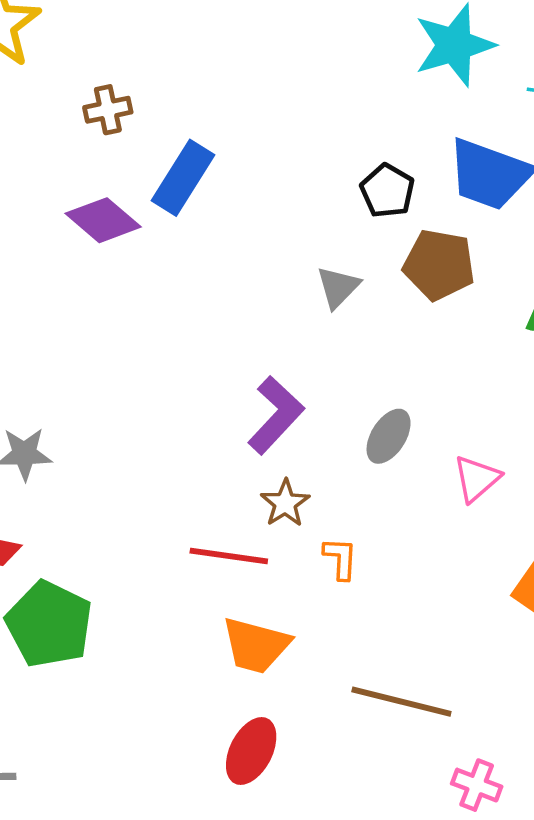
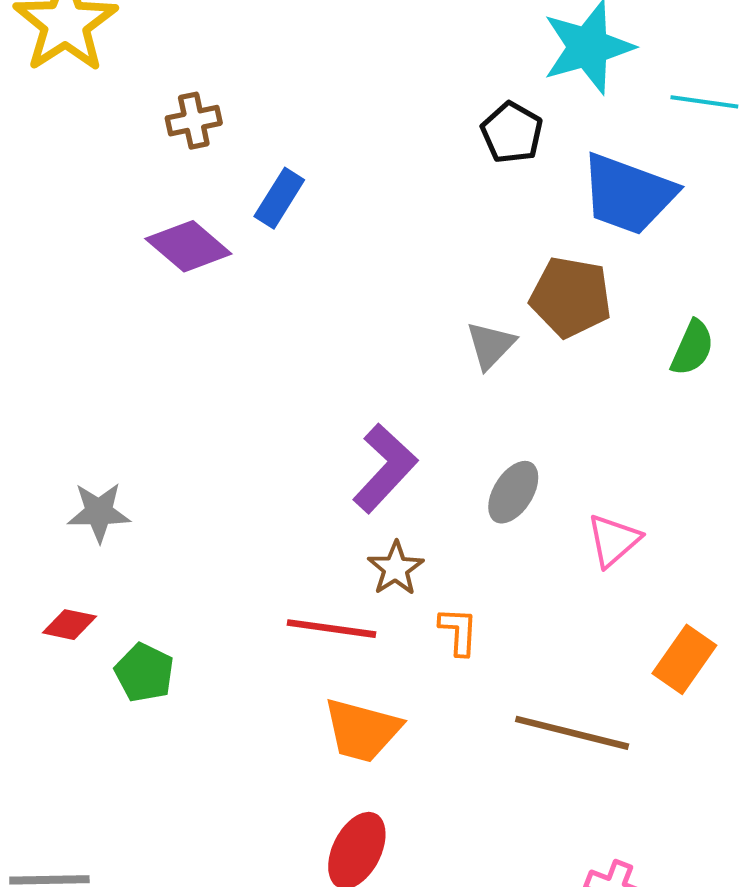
blue rectangle: (183, 178) -> (279, 198), size x0.7
black pentagon: (387, 191) -> (512, 133), moved
gray triangle: (338, 287) -> (491, 345), moved
green pentagon: (49, 624) -> (144, 673), moved, size x0.6
brown line: (401, 702) -> (572, 733), moved

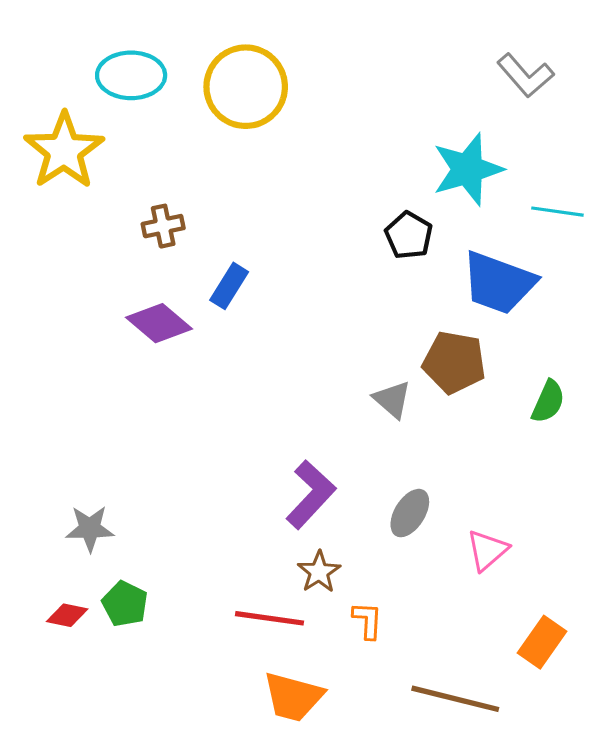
gray triangle: (491, 345) -> (392, 399), turned -33
green pentagon: (144, 673) -> (125, 604), moved

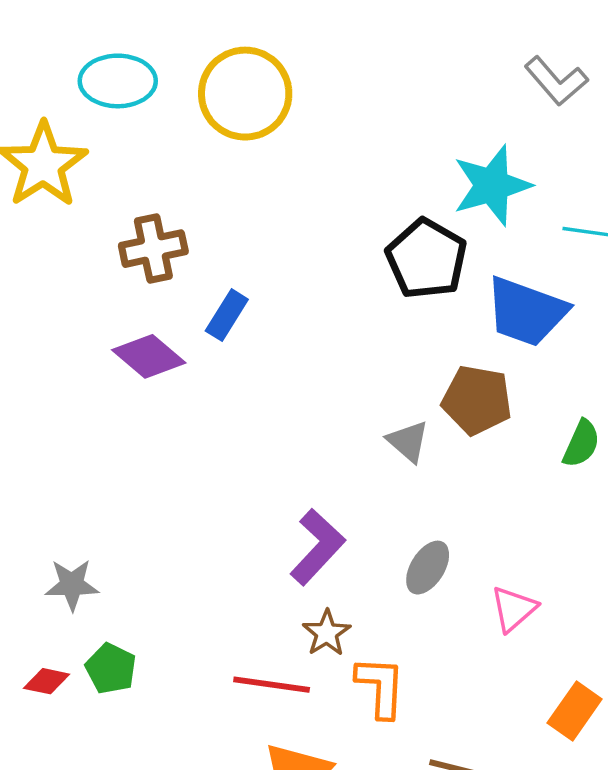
brown cross: (163, 226) -> (153, 249), size x1.4
black pentagon: (409, 235) -> (426, 259), size x1.5
orange L-shape: (367, 620) -> (381, 687), size x1.5

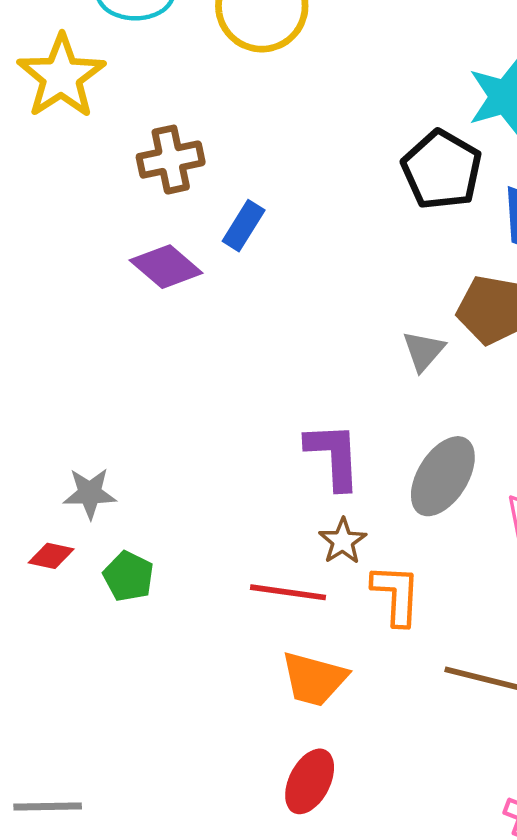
gray triangle: (408, 441) -> (424, 351), turned 30
purple L-shape: (317, 547) -> (334, 456), turned -46
gray ellipse: (428, 568) -> (443, 476), size x1.5
red diamond: (47, 681) -> (51, 556), moved

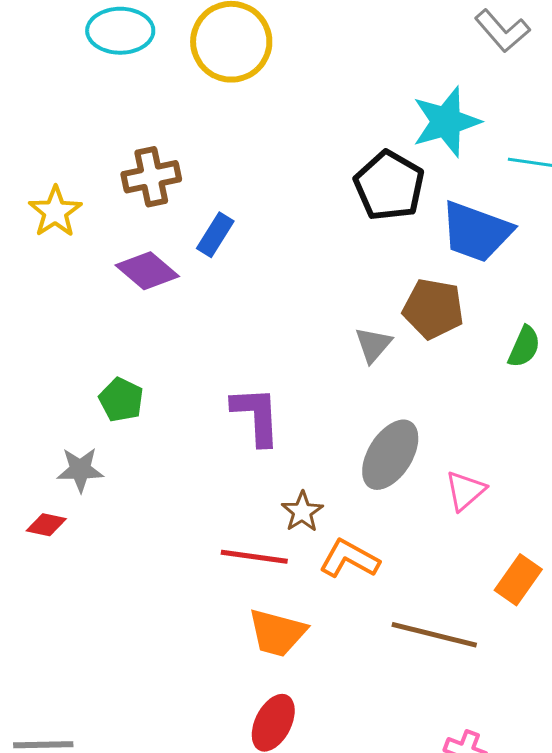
yellow star: (61, 76) -> (55, 212), moved, size x0.7
purple L-shape: (334, 456) -> (256, 416), moved
green pentagon: (129, 576) -> (121, 400), moved
orange L-shape: (396, 595) -> (349, 559), turned -64

